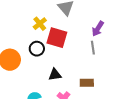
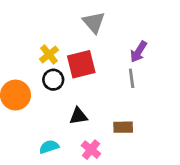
yellow cross: (40, 24) -> (49, 55), moved
red square: (57, 38) -> (81, 64), turned -30

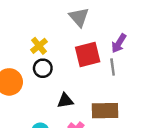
red square: (81, 64) -> (88, 55), moved
brown rectangle: (123, 127) -> (105, 111), size x1.5

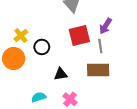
yellow cross: (39, 46) -> (21, 35), moved
brown rectangle: (105, 111) -> (98, 70), moved

